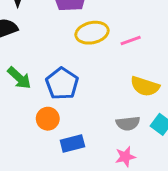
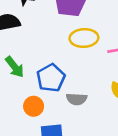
gray semicircle: (128, 123) -> (77, 99), moved

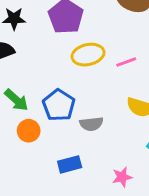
orange circle: (34, 106) -> (29, 131), moved

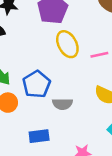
yellow ellipse: (88, 55) -> (67, 44), turned 68

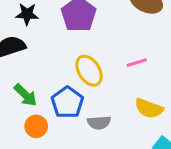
yellow ellipse: (67, 44) -> (89, 71), moved

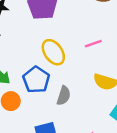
gray semicircle: (99, 123) -> (64, 96), turned -66

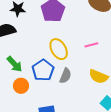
gray semicircle: (64, 96) -> (65, 76), moved

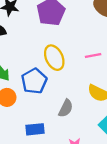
gray semicircle: (65, 76) -> (66, 108), moved

